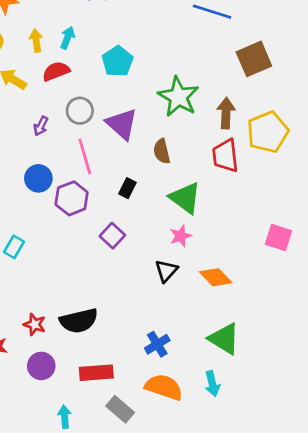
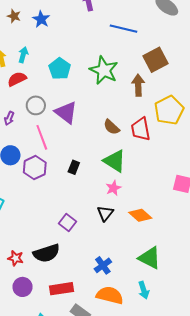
green star: (178, 97) -> (104, 70), moved
brown arrow: (226, 113) -> (138, 85), moved
brown semicircle: (162, 151) -> (112, 127), moved, turned -30
black rectangle: (127, 188) -> (74, 167), moved
purple square: (112, 236) -> (68, 223), moved

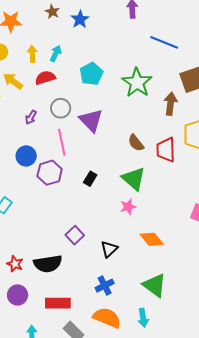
black triangle: (105, 213) -> (109, 249), moved

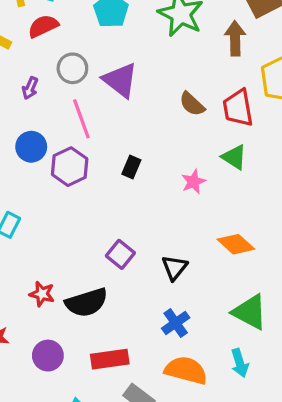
green triangle: (134, 179) -> (234, 157), moved, size x0.7
pink star: (128, 207) -> (193, 182), moved
red star: (15, 264) -> (42, 294), moved

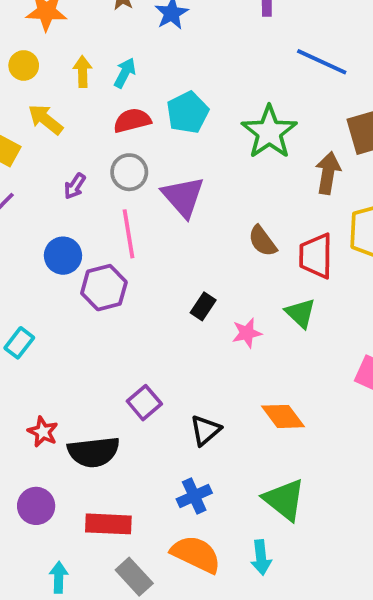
red semicircle: (43, 26) -> (132, 121), moved
black rectangle: (131, 167) -> (203, 306), moved

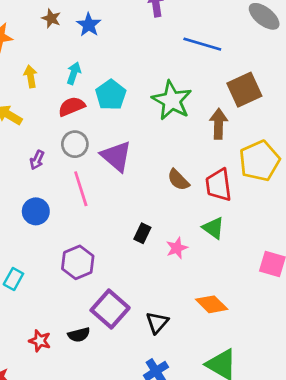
cyan arrow: (125, 73) -> (74, 73), moved
purple hexagon: (104, 288) -> (78, 262), moved
purple square: (144, 403) -> (110, 309), size x1.5
black semicircle: (94, 452) -> (79, 335), moved, size x0.6

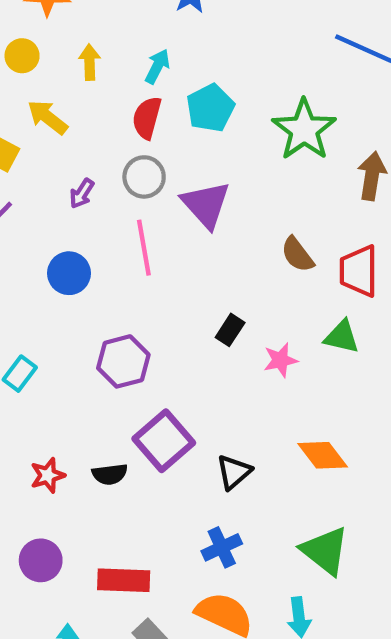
red semicircle: (72, 107) -> (147, 118), turned -60
green triangle: (213, 228) -> (342, 337), turned -30
red star: (40, 341) -> (48, 475), turned 30

